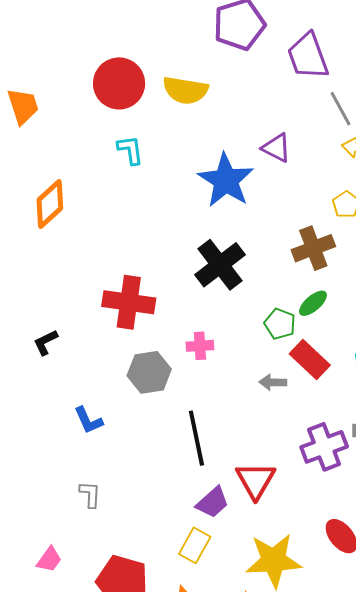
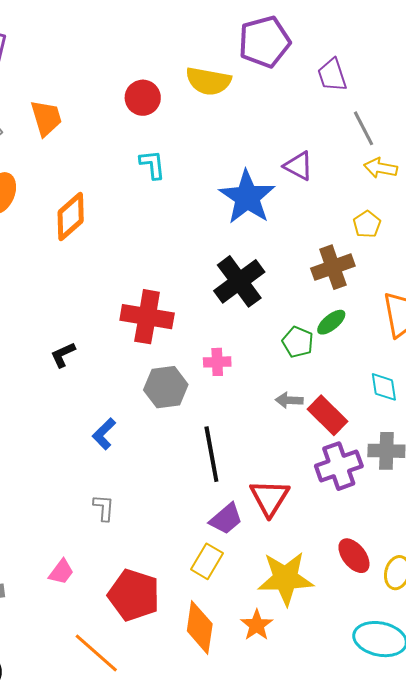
purple trapezoid: (308, 56) -> (332, 75), size x0.7
red circle: (119, 83) -> (143, 98), size x0.7
yellow semicircle: (185, 90) -> (208, 81), moved
red rectangle: (310, 359) -> (328, 415), moved
blue L-shape: (88, 420) -> (104, 434), turned 68

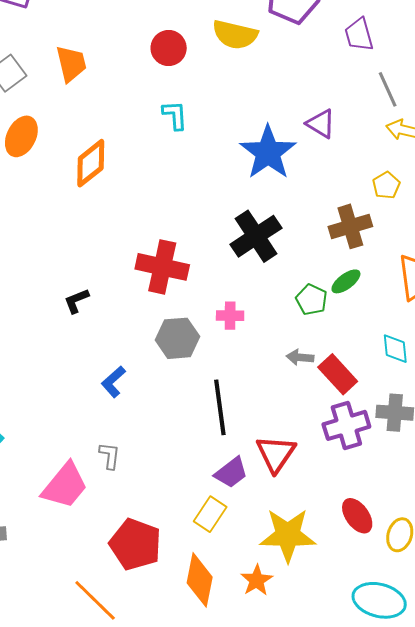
pink trapezoid: (61, 572) -> (65, 486), moved, size x1.8

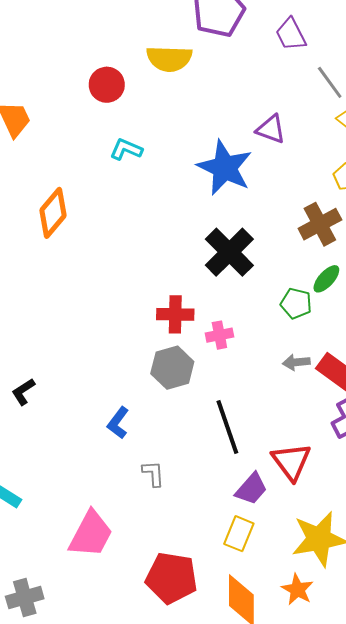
cyan L-shape: (175, 115) -> (126, 149), turned -52
red cross: (162, 267) -> (175, 314), moved, size x0.7
black L-shape: (76, 301) -> (23, 392), moved
gray L-shape: (110, 456) -> (153, 474), moved

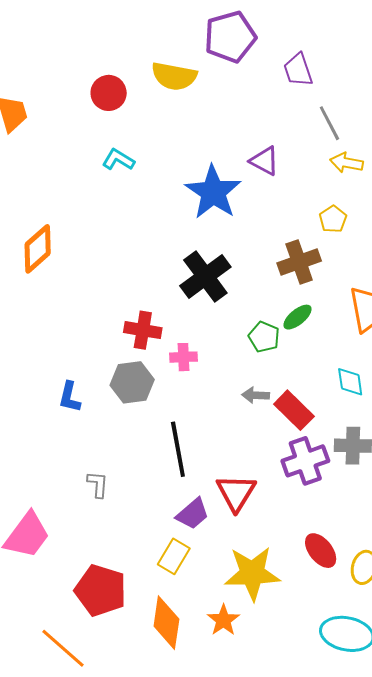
orange diamond: (53, 213) -> (38, 249), moved
blue L-shape: (118, 423) -> (70, 397), moved, turned -32

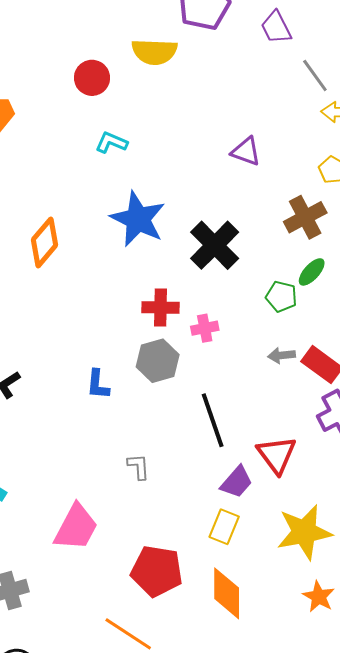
purple triangle: (264, 161) -> (246, 151), moved
blue star: (213, 192) -> (138, 219), moved
orange star: (223, 620) -> (319, 597), moved

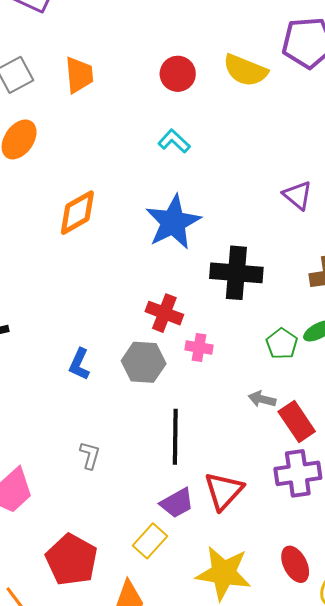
black cross: (215, 245) -> (236, 273), turned 30

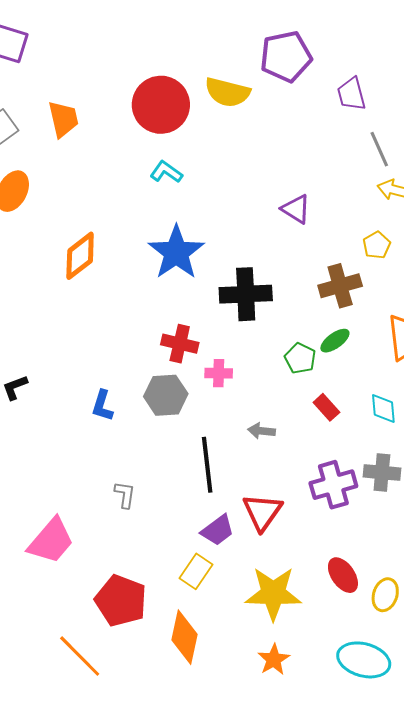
red circle: (178, 74) -> (161, 105), size x1.6
gray arrow: (262, 399) -> (261, 431), moved
red rectangle: (297, 421) -> (326, 407), moved, size x0.7

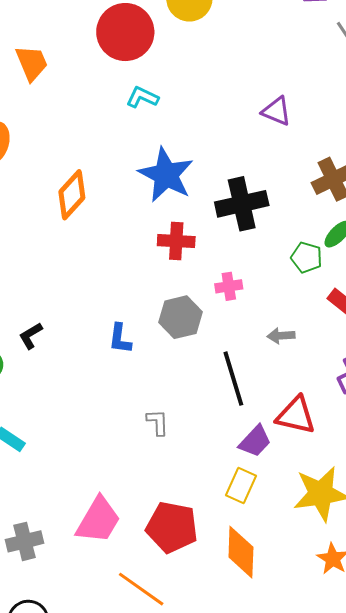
red cross: (180, 344) -> (176, 241), moved
red triangle: (262, 512) -> (296, 415), turned -42
pink trapezoid: (51, 541) -> (98, 520), moved

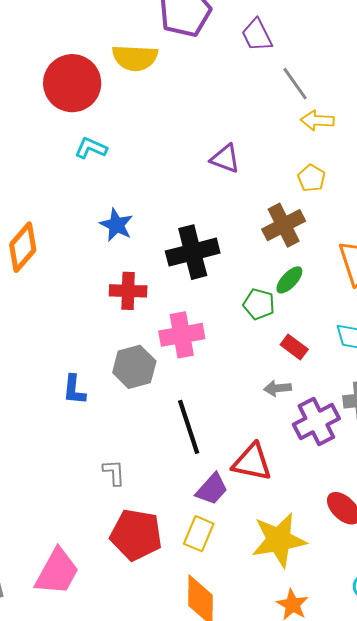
blue star: (166, 175) -> (116, 225), size x0.6
pink cross: (229, 286) -> (182, 335), size x1.6
gray arrow: (281, 336) -> (278, 388), moved
red pentagon: (172, 527) -> (136, 535), moved

